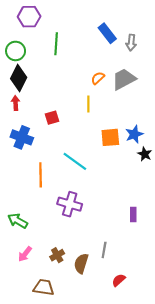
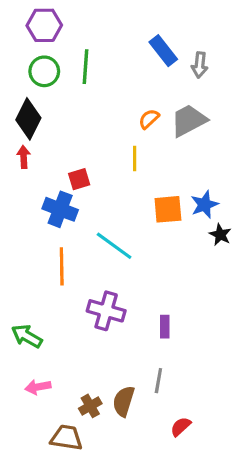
green circle: (16, 51) -> (44, 71), moved
blue cross: (22, 137) -> (60, 209), moved
purple rectangle: (133, 215) -> (165, 327), moved
pink arrow: (25, 254) -> (38, 387), turned 42
brown cross: (57, 255) -> (90, 406), moved

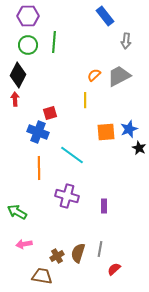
blue rectangle: (163, 51) -> (105, 16), moved
gray line: (158, 381) -> (100, 249), moved

